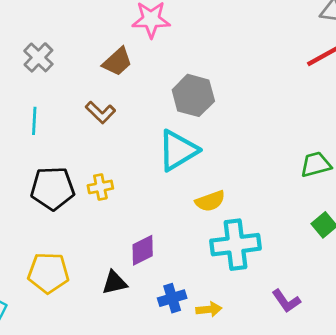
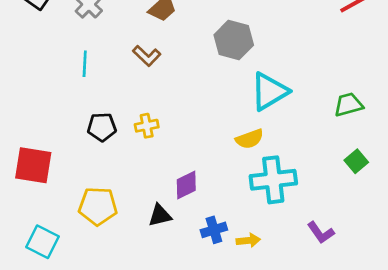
cyan triangle: (178, 150) -> (269, 91), moved
black pentagon: (53, 188) -> (102, 127), size x0.7

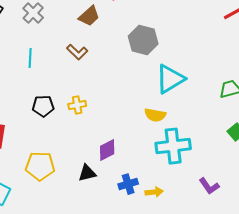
yellow semicircle: (250, 139) -> (155, 115), turned 30

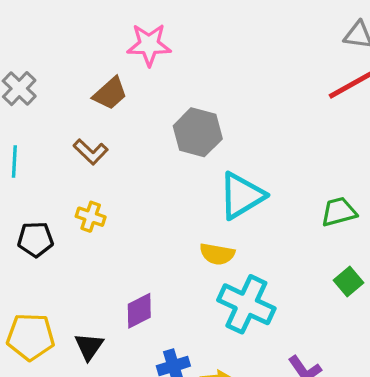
yellow cross: (77, 105) -> (91, 217), moved, turned 30
cyan cross: (173, 146) -> (246, 304), turned 32
black triangle: (87, 173) -> (89, 346), moved, turned -42

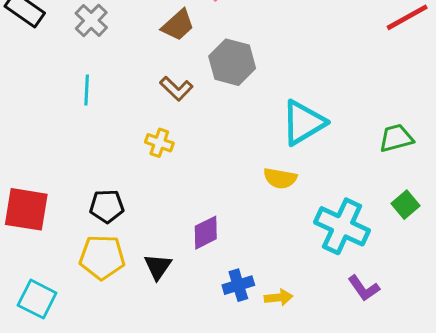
gray hexagon: (198, 132) -> (232, 62), moved
brown L-shape: (91, 152) -> (176, 89), moved
black pentagon: (35, 239) -> (107, 206), moved
cyan cross: (246, 304) -> (342, 226), moved

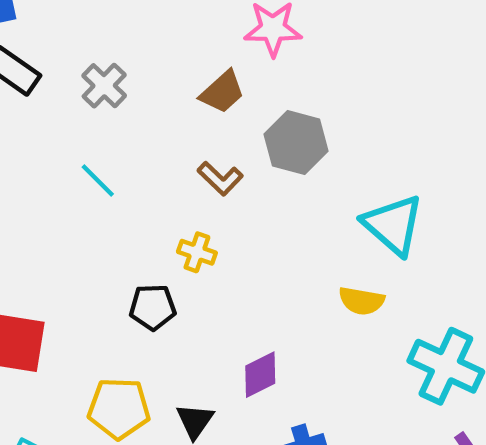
cyan line: (87, 90) -> (98, 181), turned -48
cyan triangle: (303, 123) -> (393, 225), turned -48
black pentagon: (107, 206) -> (153, 307), moved

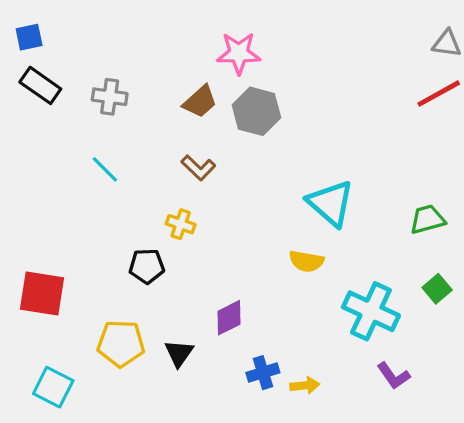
gray cross: (104, 86) -> (110, 97), turned -36
gray hexagon: (296, 143) -> (256, 111), moved

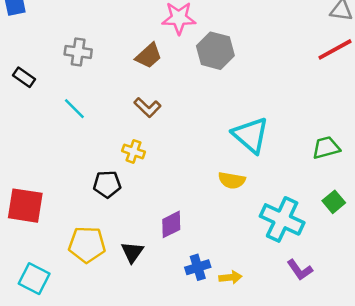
black rectangle: (40, 85) -> (24, 77), moved, size x0.7
gray hexagon: (256, 111) -> (215, 51), moved

